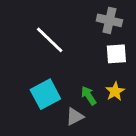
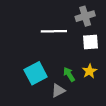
gray cross: (109, 20) -> (85, 16), turned -30
white line: (50, 40) -> (54, 31), moved, turned -45

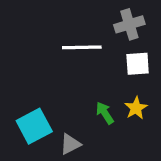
cyan square: (36, 73) -> (34, 126), moved
gray triangle: (58, 91) -> (70, 144), moved

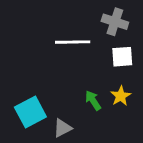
gray cross: (129, 24) -> (115, 22), turned 35

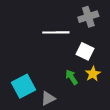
gray cross: (115, 22) -> (88, 17), turned -36
white square: (122, 57) -> (85, 51), moved, turned 30

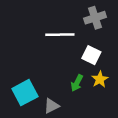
green arrow: (72, 77) -> (77, 83), turned -120

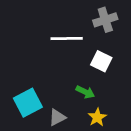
yellow star: (100, 79) -> (97, 117), moved
green arrow: (77, 83) -> (85, 92), turned -91

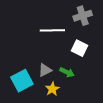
gray triangle: (57, 117) -> (45, 70), moved
yellow star: (97, 117) -> (52, 89), moved

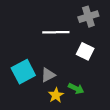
green arrow: (67, 72) -> (76, 88), moved
cyan square: (22, 81) -> (23, 72), moved

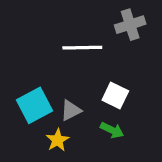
white square: (85, 51) -> (115, 96), moved
yellow star: (56, 95) -> (58, 140), moved

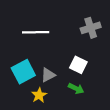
gray cross: (130, 25) -> (91, 28), moved
white line: (82, 48) -> (36, 32), moved

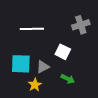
white square: (78, 65) -> (63, 52), moved
cyan square: (23, 72) -> (21, 64), turned 30

